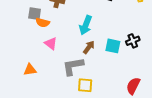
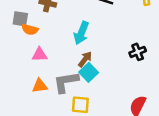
pink triangle: (51, 44) -> (40, 55), turned -40
cyan square: (113, 46) -> (89, 72), moved, turned 35
orange triangle: (30, 70) -> (40, 86), moved

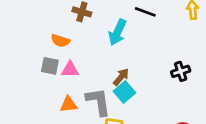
gray square: (20, 19) -> (50, 66), moved
cyan arrow: (81, 33) -> (117, 32), moved
gray L-shape: (66, 82) -> (98, 102), turned 88

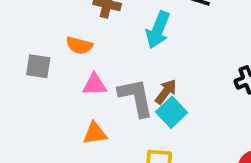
gray square: (50, 66) -> (38, 66), moved
gray L-shape: (98, 102) -> (136, 97), moved

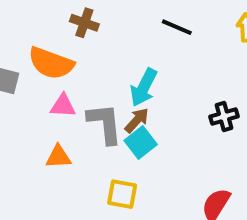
cyan arrow: (158, 30) -> (144, 87), moved
orange semicircle: (79, 45) -> (51, 63), size x1.6

